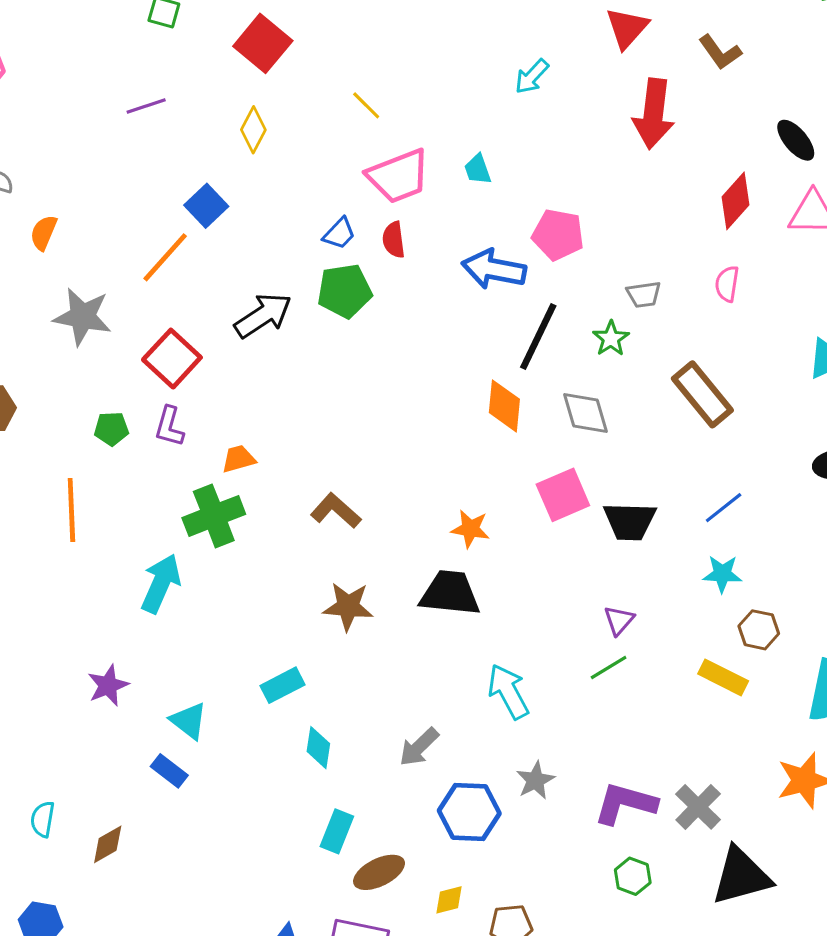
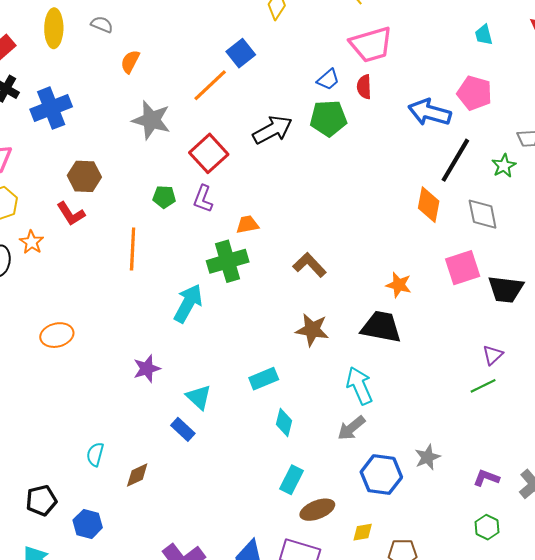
cyan trapezoid: (478, 169) -> (484, 35), moved
cyan arrow: (508, 692) -> (359, 386), moved
purple L-shape: (625, 803) -> (486, 478), size x0.6

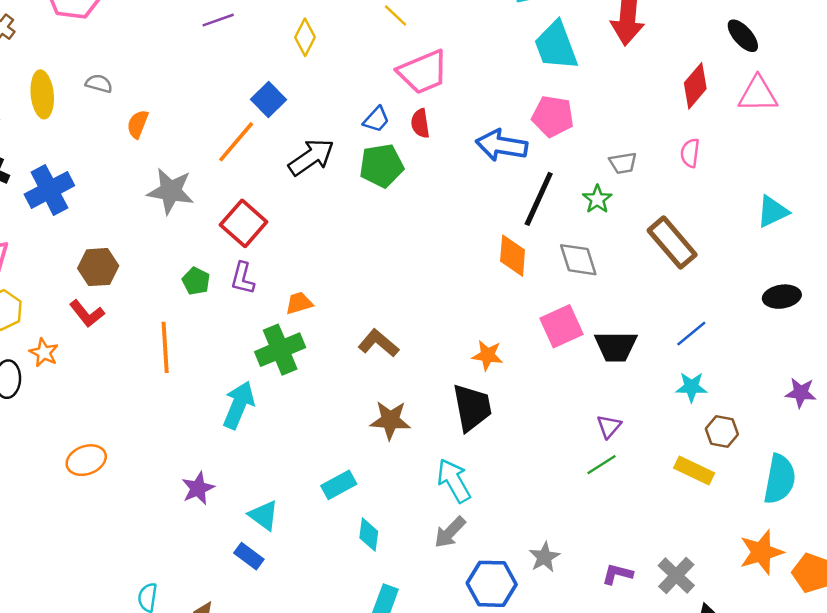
cyan trapezoid: (484, 35) -> (556, 46), size x2.0
black arrow: (272, 130) -> (311, 157), moved
green pentagon: (164, 197) -> (196, 281), turned 30
black trapezoid: (381, 327) -> (472, 408), turned 75

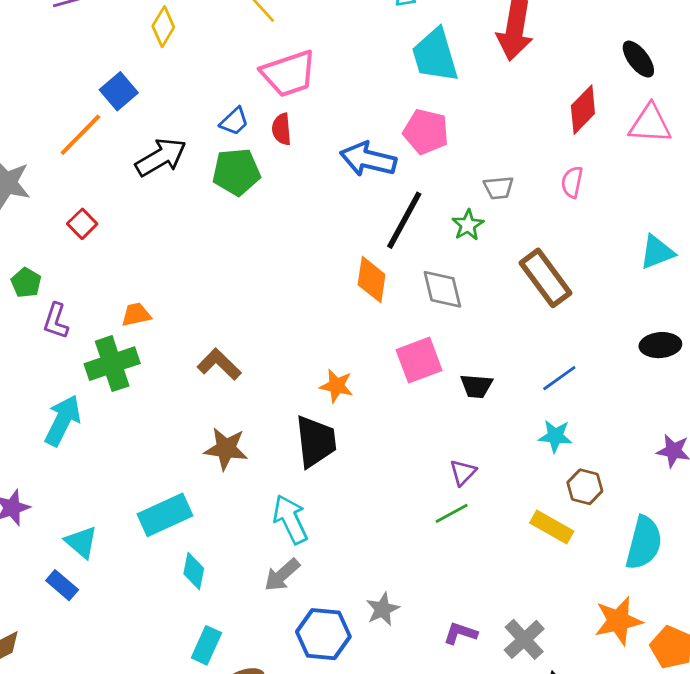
red square: (244, 223) -> (82, 224), size x0.6
purple L-shape: (243, 278) -> (56, 321), moved
black trapezoid: (616, 346) -> (476, 386), size x0.7
cyan rectangle: (339, 485) -> (165, 515), size x1.4

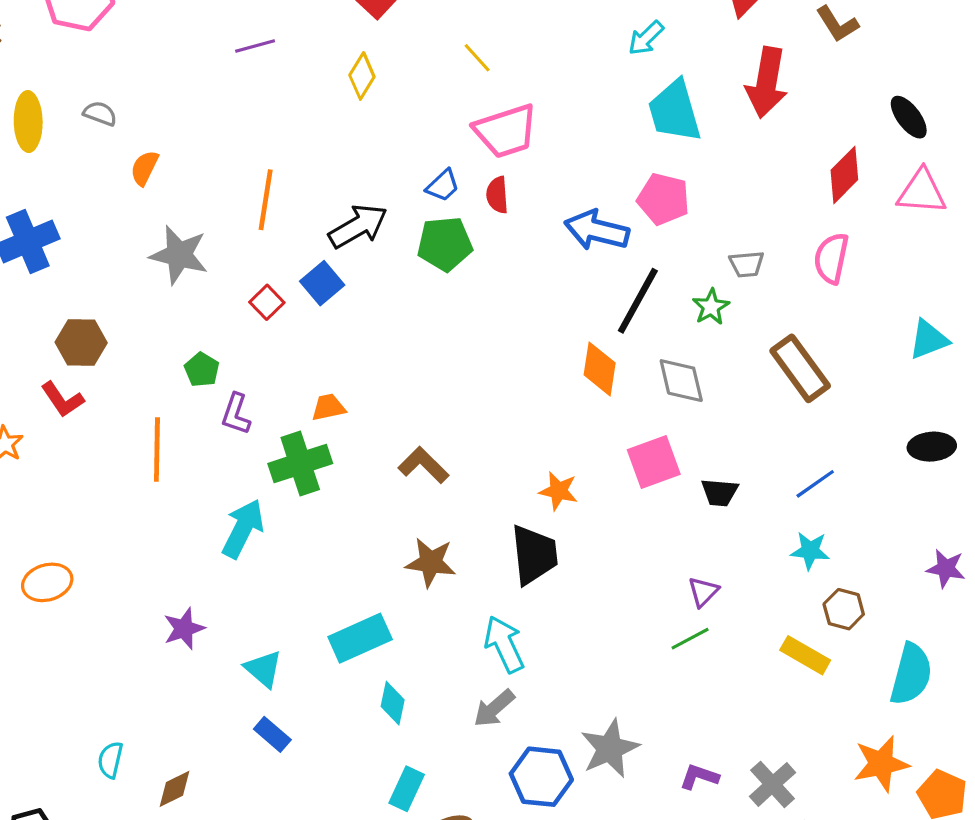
blue square: (119, 91) -> (322, 283), moved
orange line: (80, 135) -> (266, 200), turned -36
pink semicircle: (572, 182) -> (831, 258), size x1.4
blue rectangle: (62, 585) -> (272, 734), moved
gray star: (383, 609) -> (610, 748), size x1.5

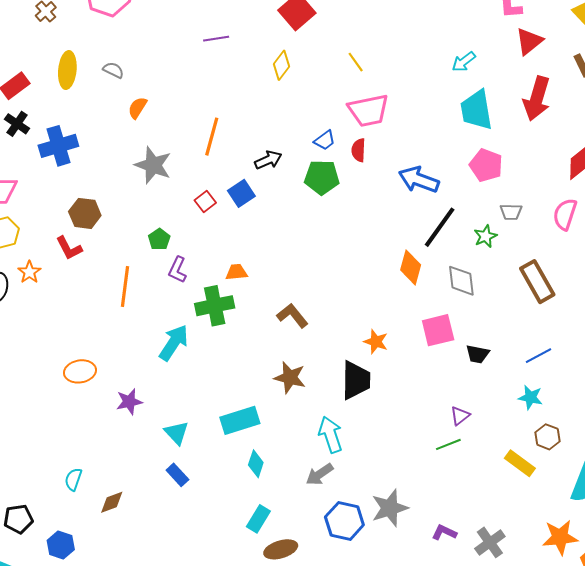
pink pentagon: (663, 199) -> (486, 165), moved
black arrow: (358, 226) -> (268, 160), size x0.7
orange ellipse: (47, 582) -> (80, 371), moved

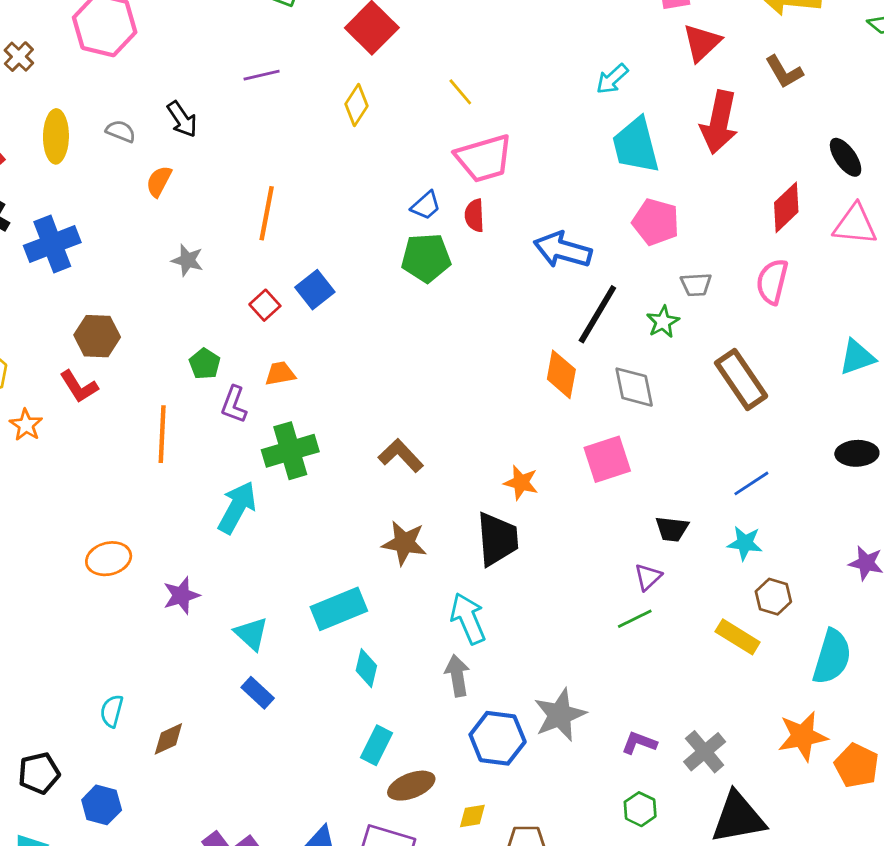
black arrow: (268, 160) -> (182, 119), moved, turned 84
gray star: (153, 165) -> (187, 260), size x0.6
orange trapezoid: (236, 272) -> (280, 374), moved
black trapezoid: (478, 354) -> (672, 529), moved
gray arrow: (320, 474) -> (457, 676), turned 120

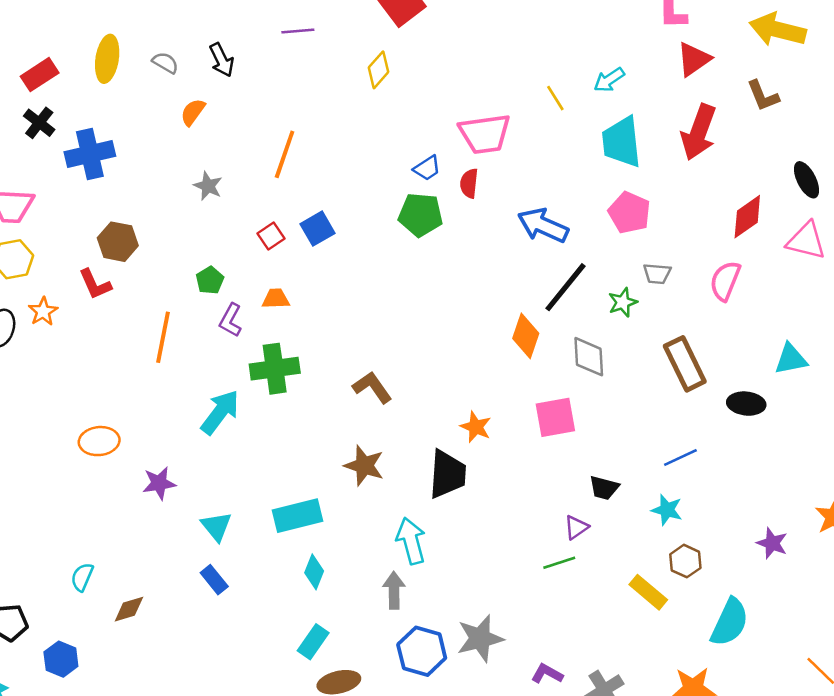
yellow line: (460, 92) -> (555, 98), moved
black ellipse: (857, 453) -> (746, 404), moved

